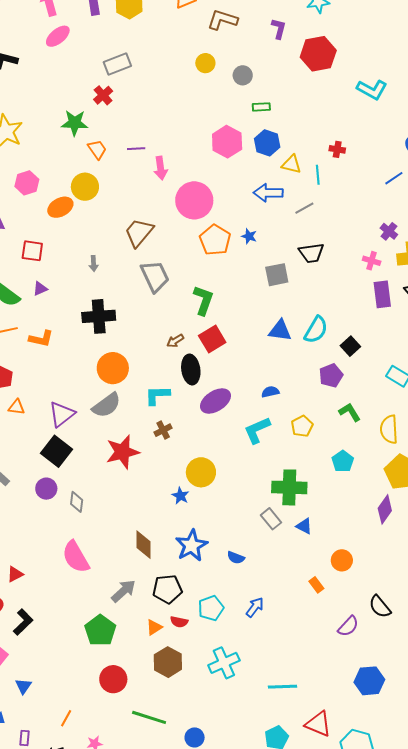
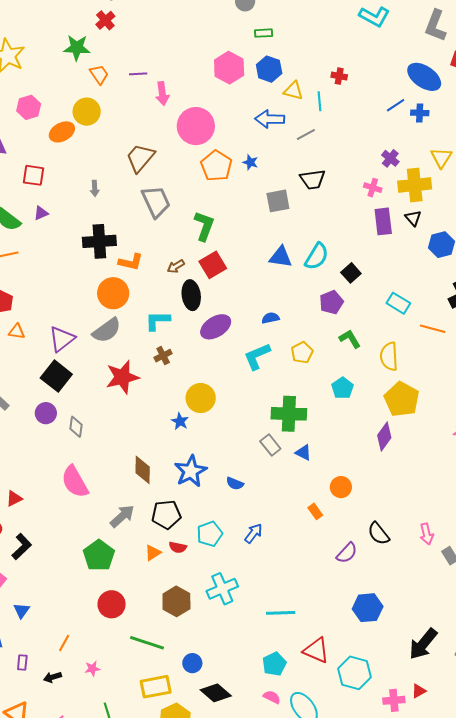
orange L-shape: (41, 339) -> (131, 262), moved
brown hexagon: (168, 662) -> (176, 601), moved

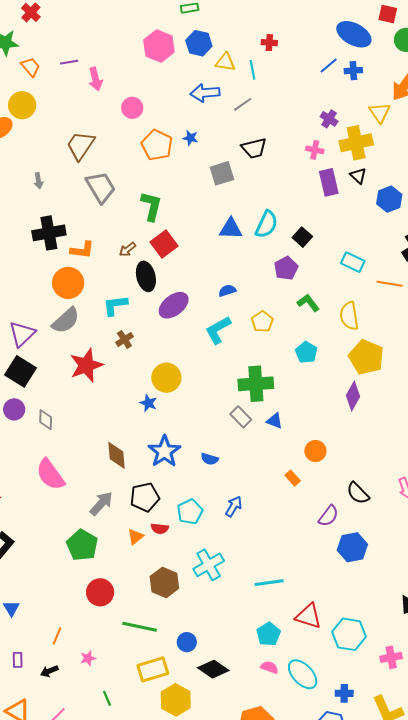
pink circle: (196, 126) -> (132, 108), size x0.6
blue hexagon: (368, 608) -> (352, 547), moved

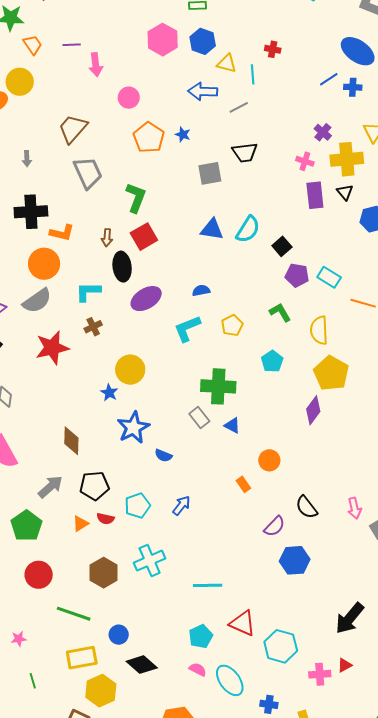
brown arrow: (127, 249) -> (107, 238), turned -54
purple pentagon: (286, 268) -> (297, 275), moved, turned 30
blue star: (164, 451) -> (133, 428), moved

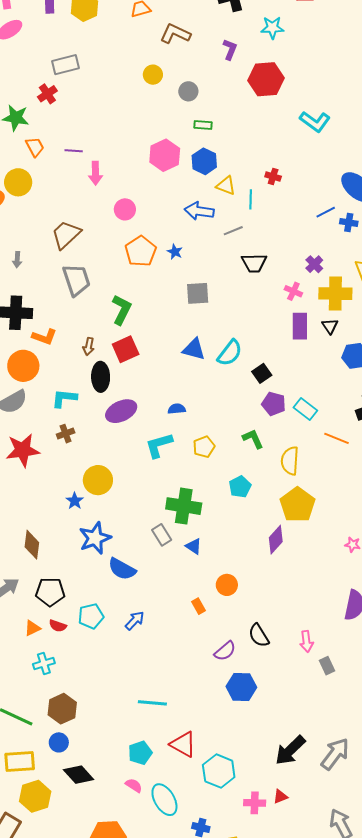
black trapezoid: (245, 152) -> (254, 263), moved
blue semicircle: (163, 456) -> (122, 569), size x1.6
cyan cross: (150, 561) -> (44, 664), moved, size x0.7
brown hexagon: (104, 573) -> (62, 709), moved

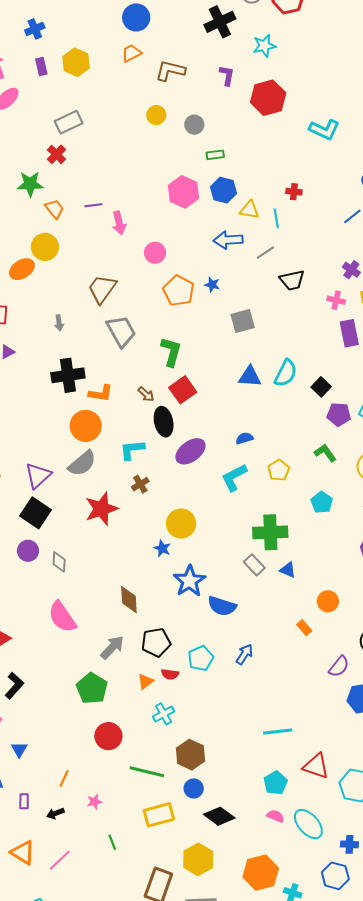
brown arrow: (89, 346) -> (146, 394), turned -48
yellow hexagon: (35, 796) -> (198, 859), moved

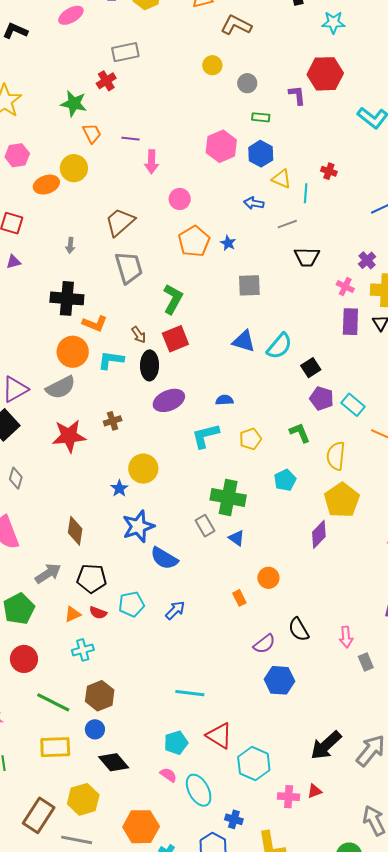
purple L-shape: (227, 75) -> (297, 95), moved, turned -30
blue arrow: (228, 240) -> (254, 203), size x0.7
cyan L-shape: (132, 450) -> (111, 360), moved

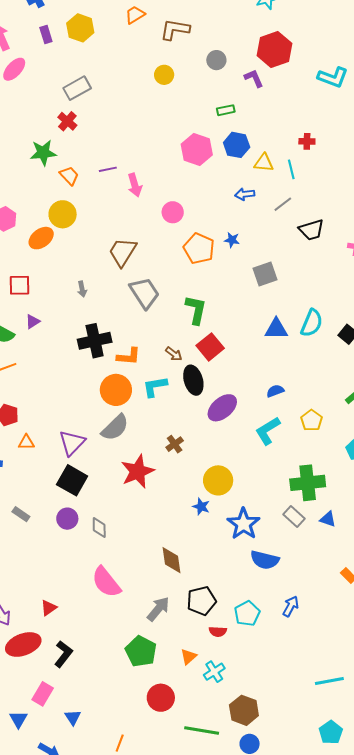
gray circle: (247, 83) -> (216, 60), moved
blue star: (138, 526) -> (244, 524), moved
orange triangle: (73, 614) -> (188, 657), moved

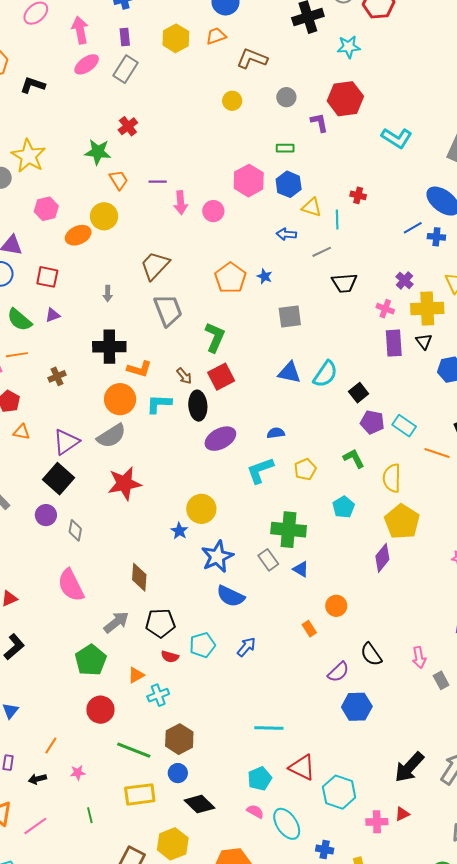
yellow hexagon: (80, 28) -> (176, 38), moved
gray rectangle: (77, 88) -> (125, 69), moved, turned -40
pink circle: (173, 212) -> (213, 211), moved
brown cross: (175, 444) -> (57, 376), moved

